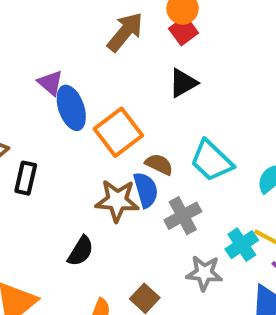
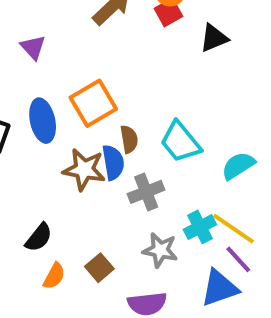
black triangle: (183, 83) -> (214, 38), moved
blue ellipse: (71, 108) -> (43, 121), moved
brown semicircle: (159, 164) -> (129, 139), turned 48
black semicircle: (81, 251) -> (39, 238), moved

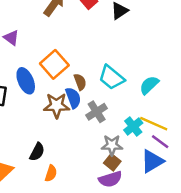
brown square: (99, 268) -> (112, 162), moved

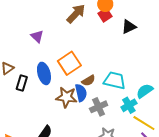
cyan trapezoid: (111, 78) -> (115, 80), turned 145
brown semicircle: (80, 82) -> (88, 81), turned 72
cyan cross: (133, 127) -> (129, 105), moved

